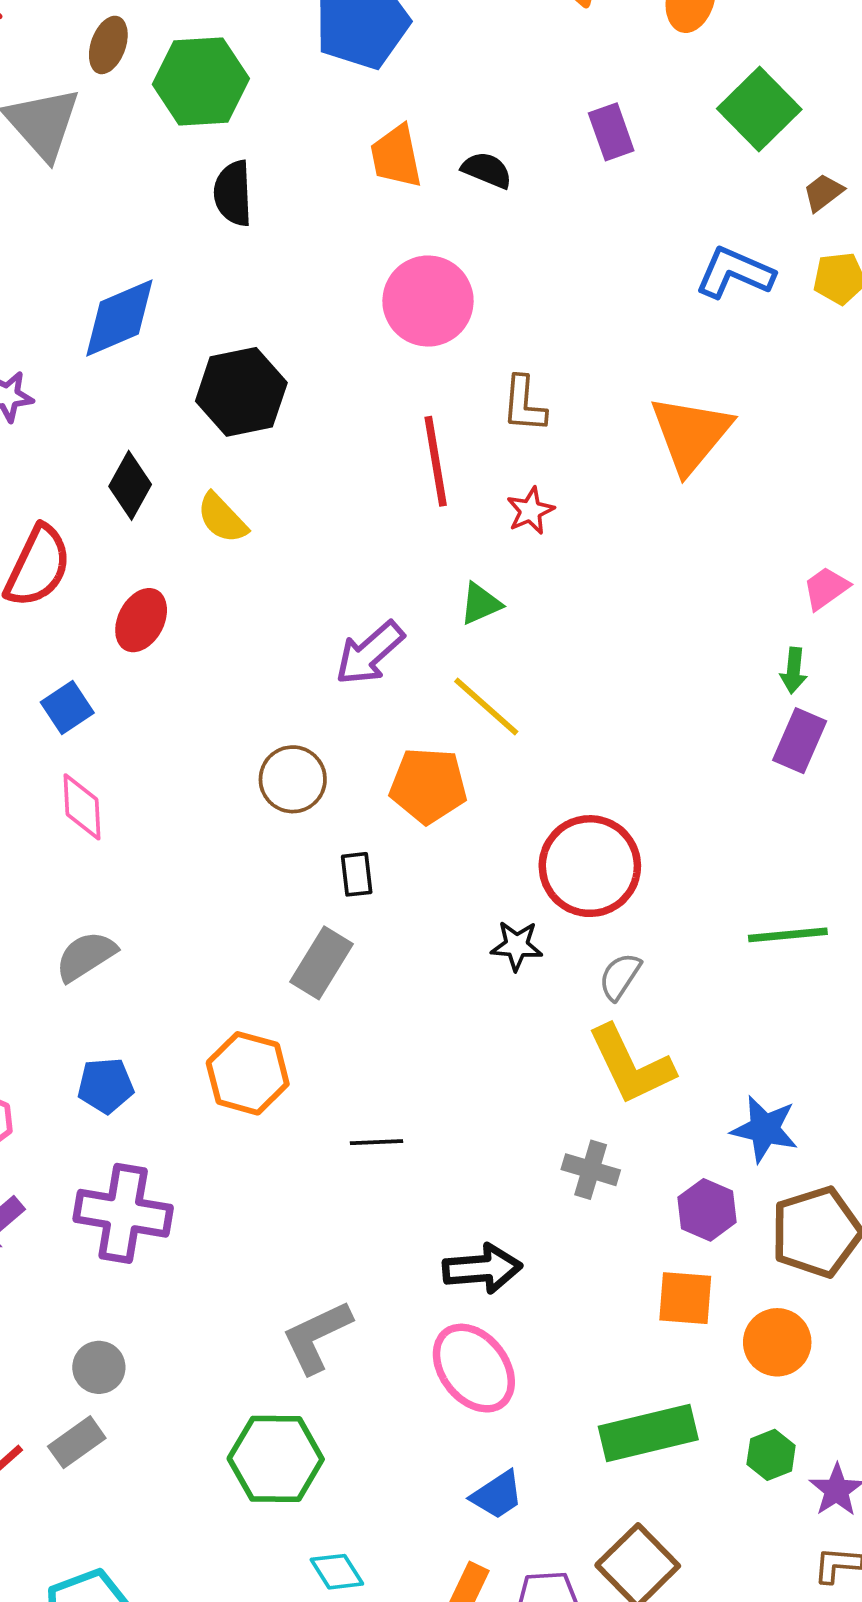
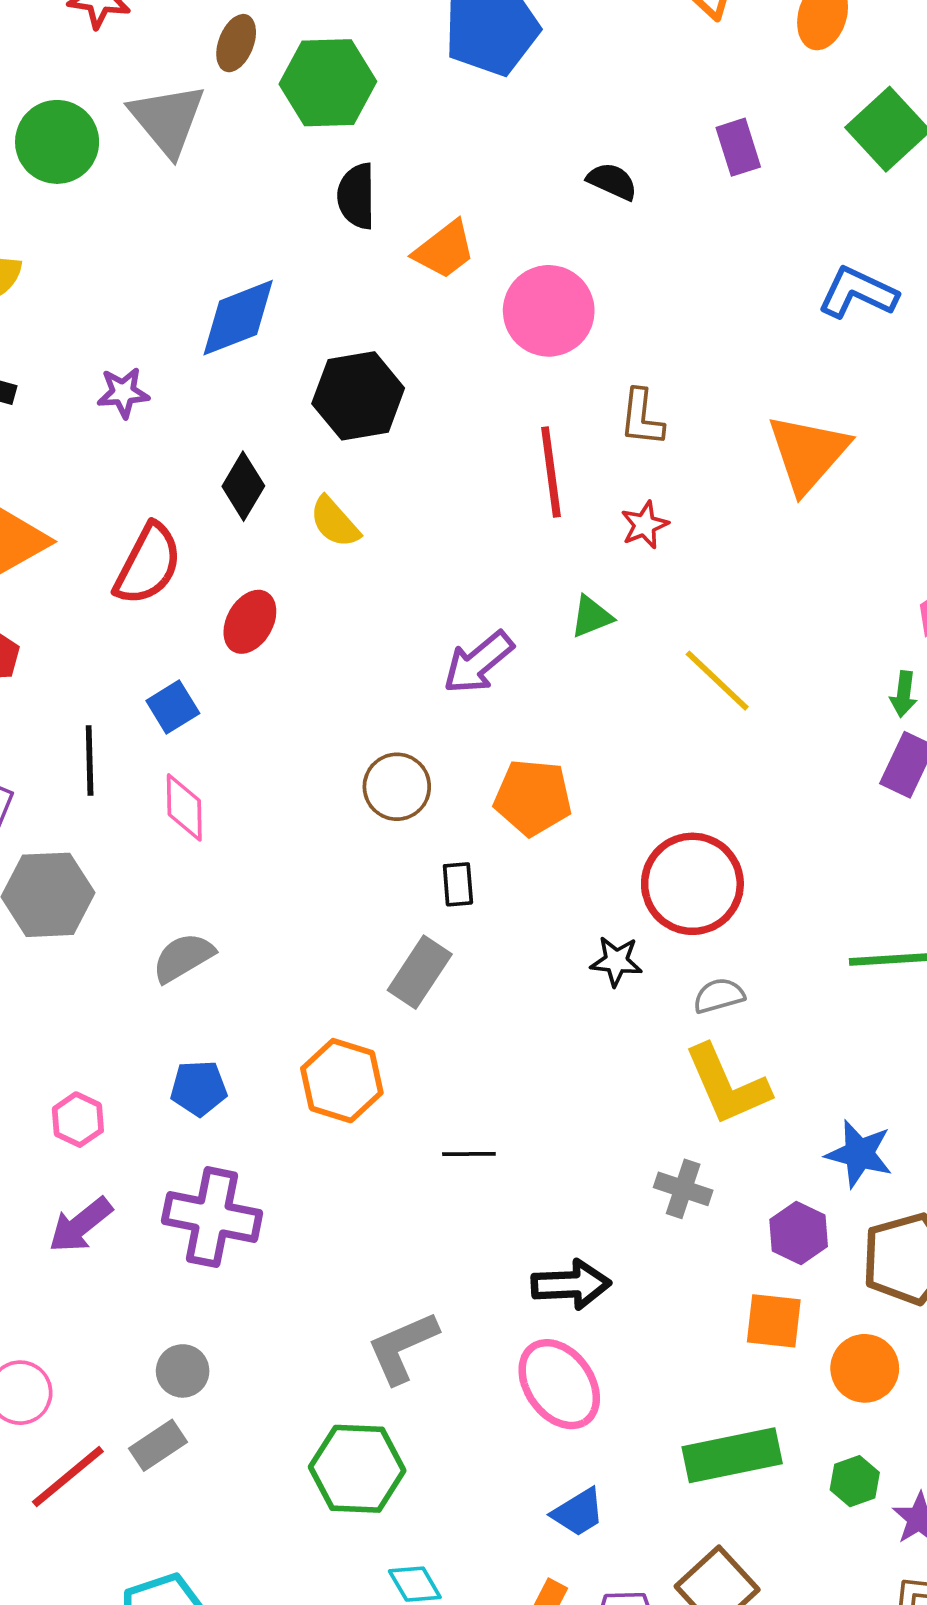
orange trapezoid: (396, 156) -> (444, 250), moved, turned -118
yellow line: (486, 707) -> (717, 681), moved
gray semicircle: (620, 976) -> (719, 996), turned 39

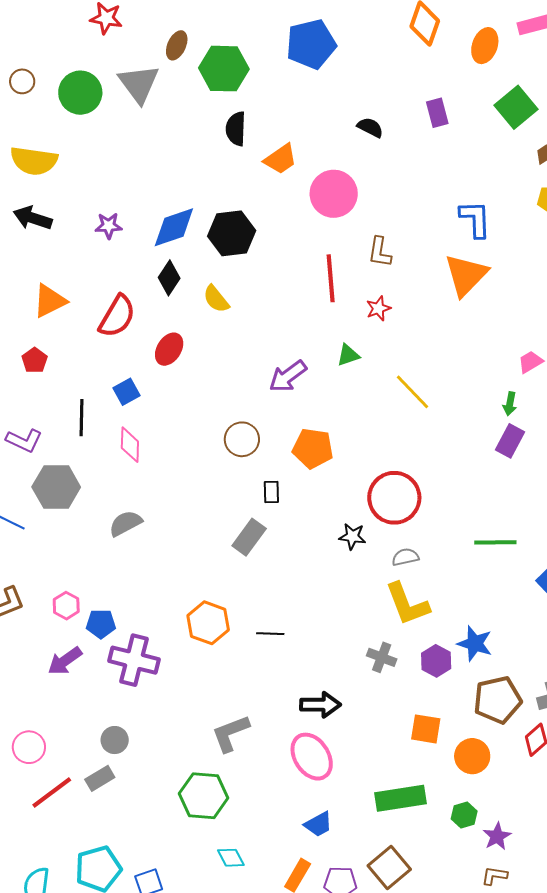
blue L-shape: (858, 293) -> (475, 219), moved, turned 60
blue diamond: (238, 318) -> (174, 227), moved
orange hexagon: (342, 1081) -> (208, 623), moved
blue pentagon: (199, 1088) -> (101, 624), moved
purple hexagon: (799, 1233) -> (436, 661), moved

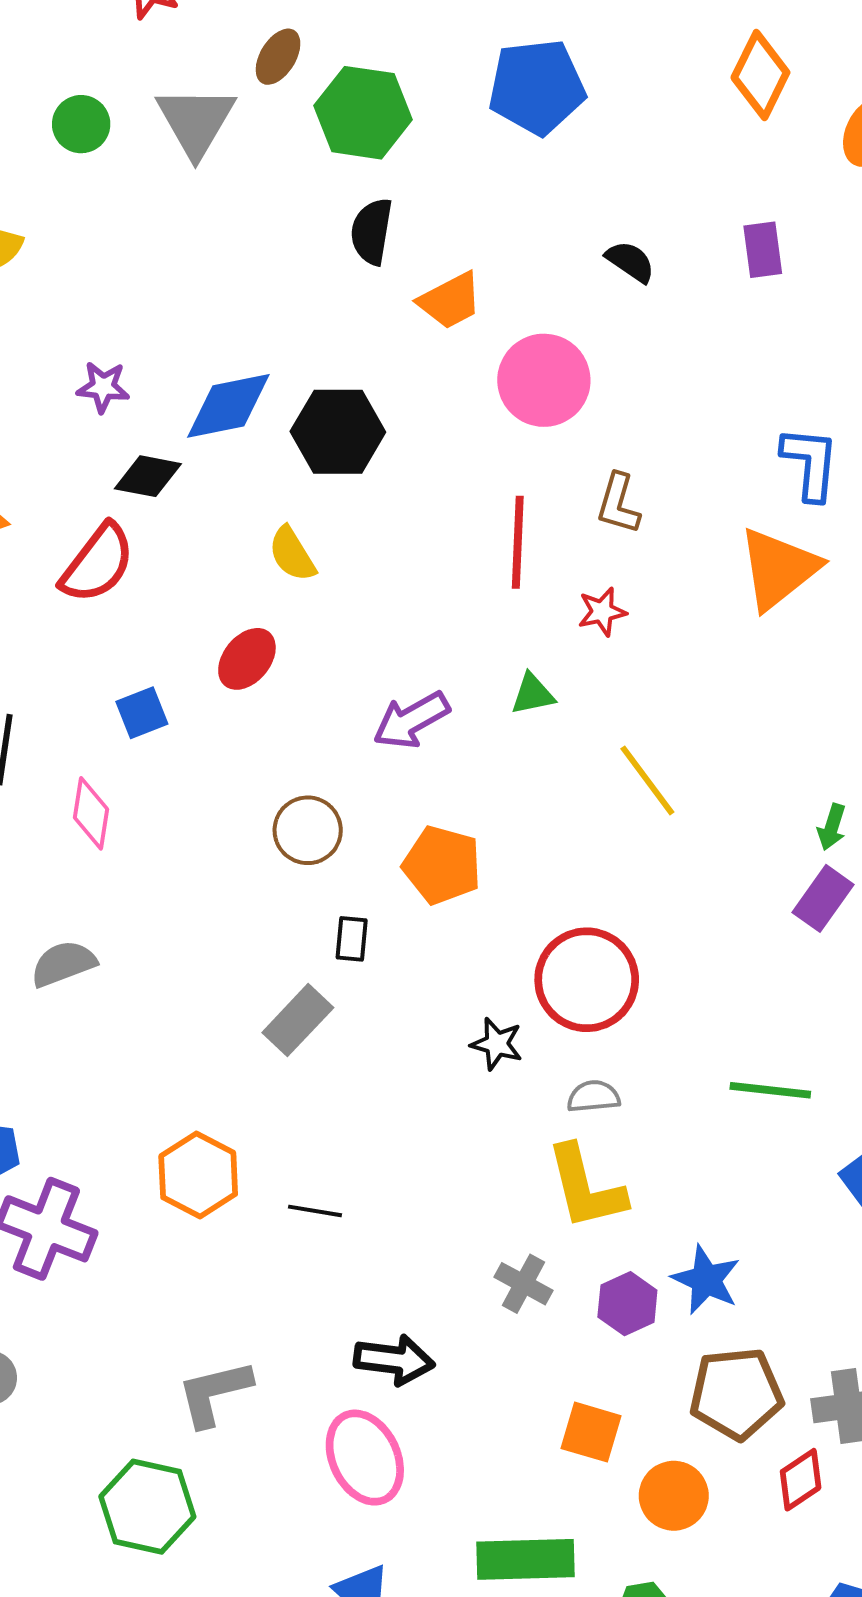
green circle: (80, 93) -> (81, 124), size x0.7
black diamond: (169, 278) -> (148, 476), moved, turned 60
red ellipse: (169, 349) -> (247, 659), moved
blue square: (127, 392) -> (142, 713), moved

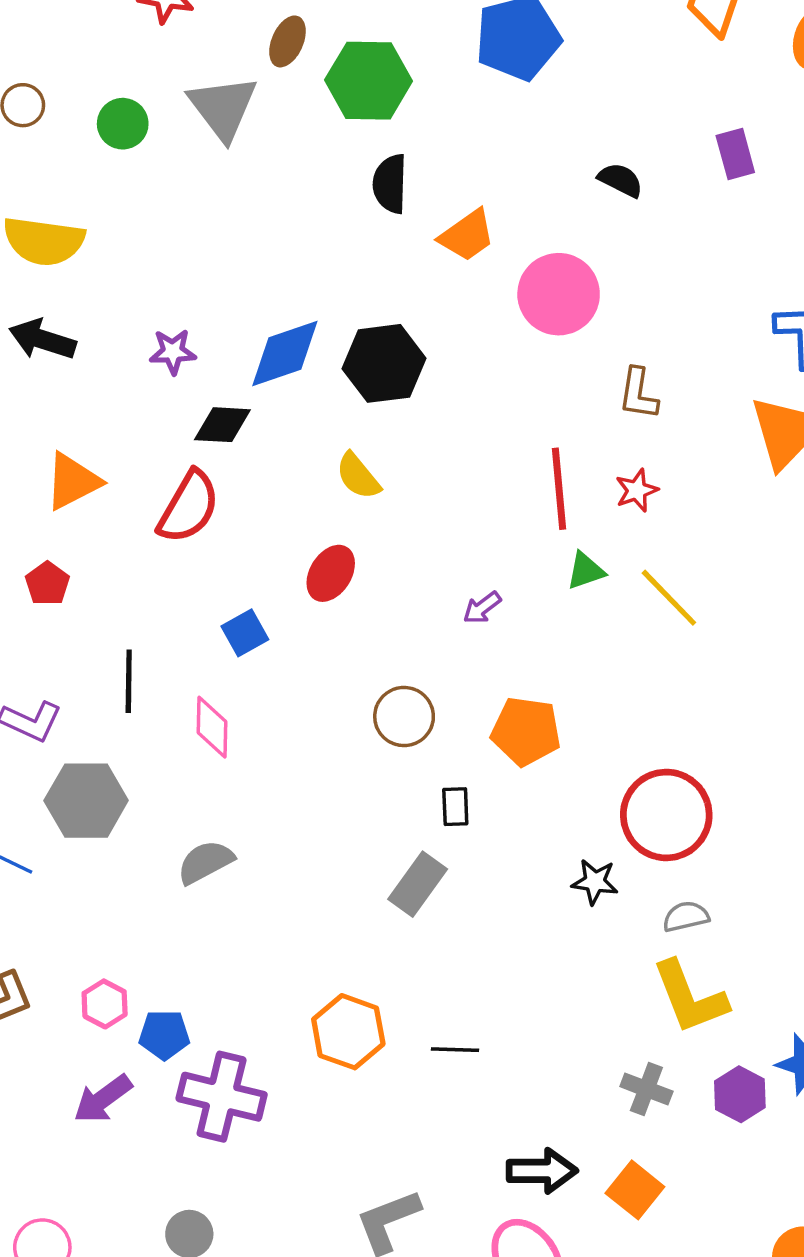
red line: (518, 542) -> (559, 489), moved
purple arrow: (411, 720) -> (482, 608), size x0.6
yellow line: (647, 780) -> (669, 598), moved
orange square: (591, 1432) -> (635, 1190), moved, turned 30

